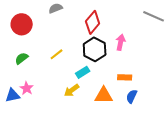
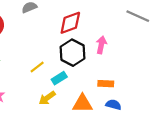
red diamond: (93, 22) -> (70, 23), turned 30
yellow line: (57, 54) -> (37, 67), moved
blue semicircle: (132, 96) -> (113, 105), turned 80

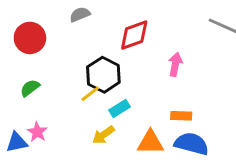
black hexagon: (73, 53) -> (103, 75), moved
blue semicircle: (113, 105) -> (192, 144), size x1.6

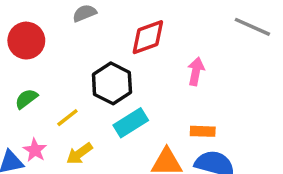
yellow line: (90, 94) -> (67, 118), moved
cyan rectangle: (120, 108) -> (131, 123), size x1.4
yellow arrow: (103, 135) -> (79, 154), moved

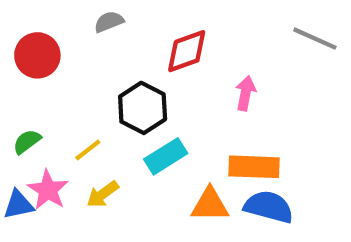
green semicircle: (26, 99) -> (27, 142), moved
orange rectangle: (203, 131) -> (254, 167), size x1.6
pink star: (35, 150) -> (48, 190), size x1.4

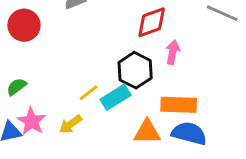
red diamond: (187, 51) -> (152, 22), moved
black hexagon: (143, 108) -> (135, 70), moved
yellow line: (88, 150) -> (89, 93), moved

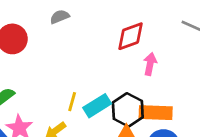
black hexagon: (135, 70) -> (128, 110), moved
yellow line: (89, 93) -> (72, 102), turned -36

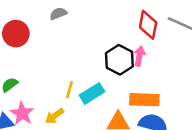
red diamond: (131, 36) -> (148, 25), moved, turned -60
black hexagon: (128, 110) -> (119, 60), moved

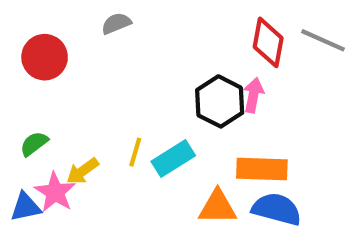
yellow arrow: (55, 116) -> (83, 171), moved

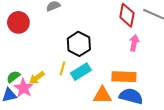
pink arrow: (253, 95) -> (134, 43), moved
black hexagon: (220, 101) -> (79, 44), moved
green semicircle: (34, 144) -> (13, 77), moved

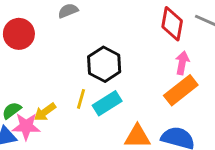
orange rectangle: (124, 77) -> (181, 90), moved, turned -40
pink star: (24, 88) -> (26, 126), turned -30

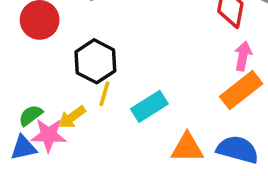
black hexagon: (104, 64) -> (95, 61), moved
yellow line: (81, 99) -> (104, 94), moved

